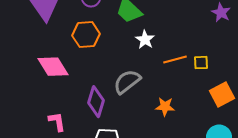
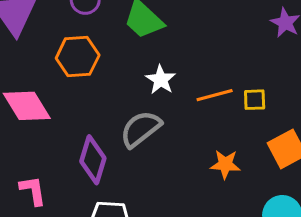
white star: (145, 40) -> (161, 80), moved
orange star: (165, 107) -> (225, 164), moved

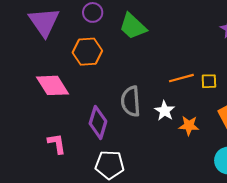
white star: (161, 80) -> (165, 111), moved
gray semicircle: (141, 129) -> (131, 101), turned -56

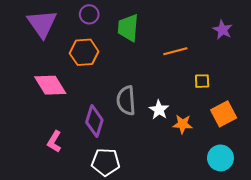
green trapezoid: (133, 26) -> (128, 28), turned 52
orange line: (181, 78) -> (175, 51), moved
pink L-shape: (57, 144) -> (54, 142), turned -140

